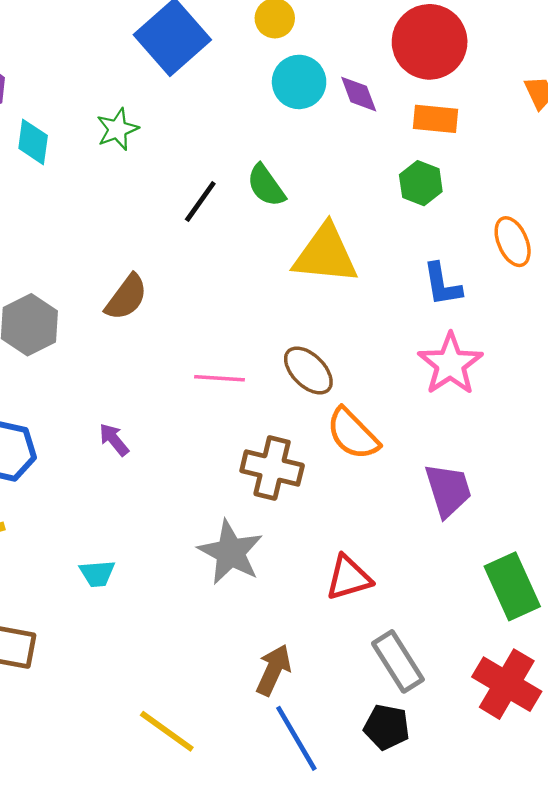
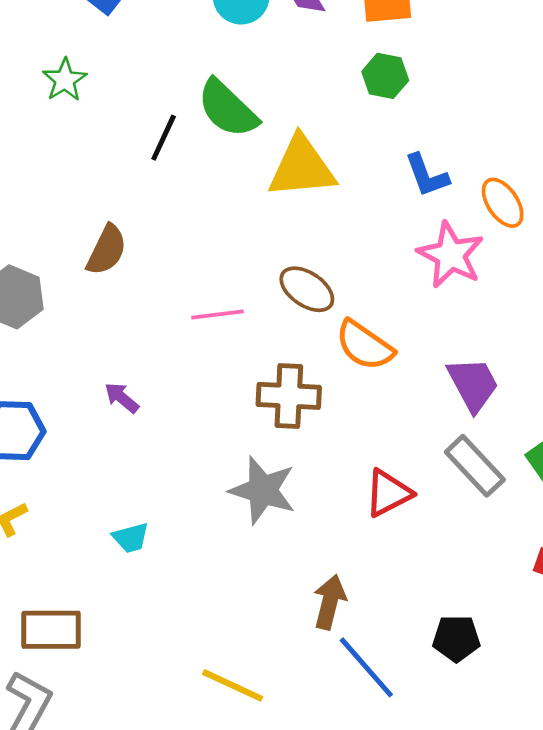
green semicircle: (266, 186) -> (228, 109), size x1.4
orange ellipse: (513, 242) -> (503, 203), moved
gray rectangle: (398, 661) -> (475, 466), moved

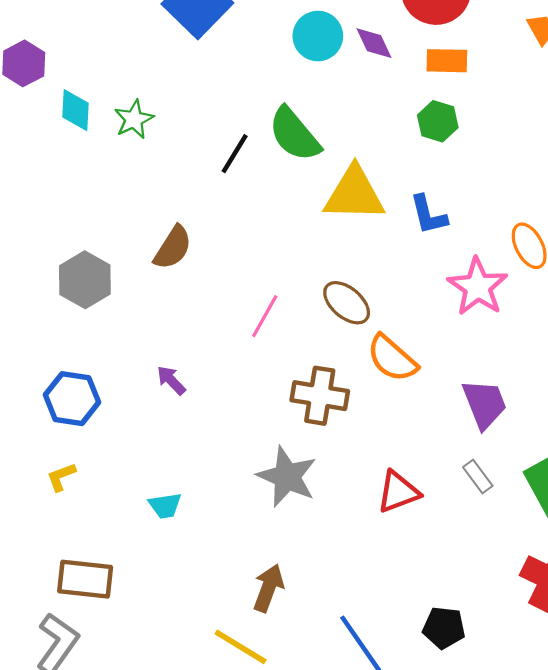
green star: (65, 80) -> (134, 119), moved
blue L-shape: (427, 175) -> (428, 215), moved
pink line: (218, 314) -> (265, 316), turned -60
gray rectangle: (475, 466) -> (478, 476), size x0.6
brown arrow: (330, 602) -> (268, 588), moved

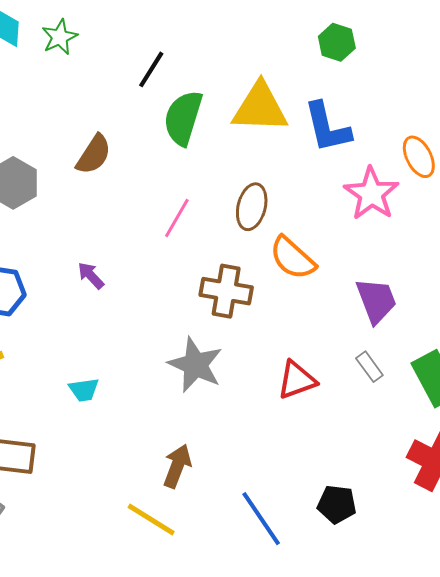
green semicircle: (294, 134) -> (183, 118), moved, turned 56
blue L-shape: (428, 215) -> (327, 127), size x1.4
brown ellipse: (347, 303) -> (252, 207), turned 63

